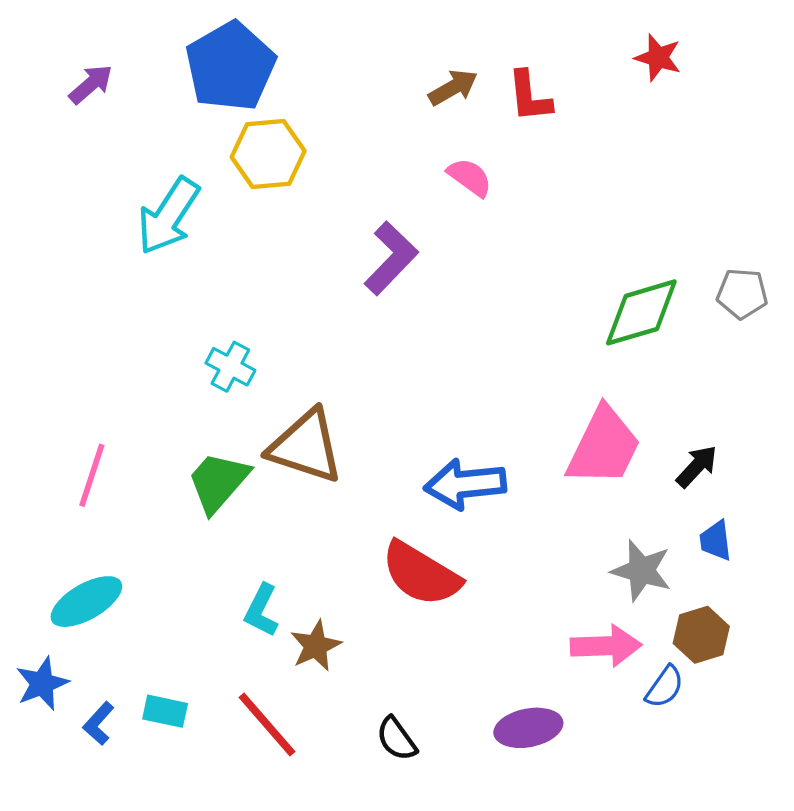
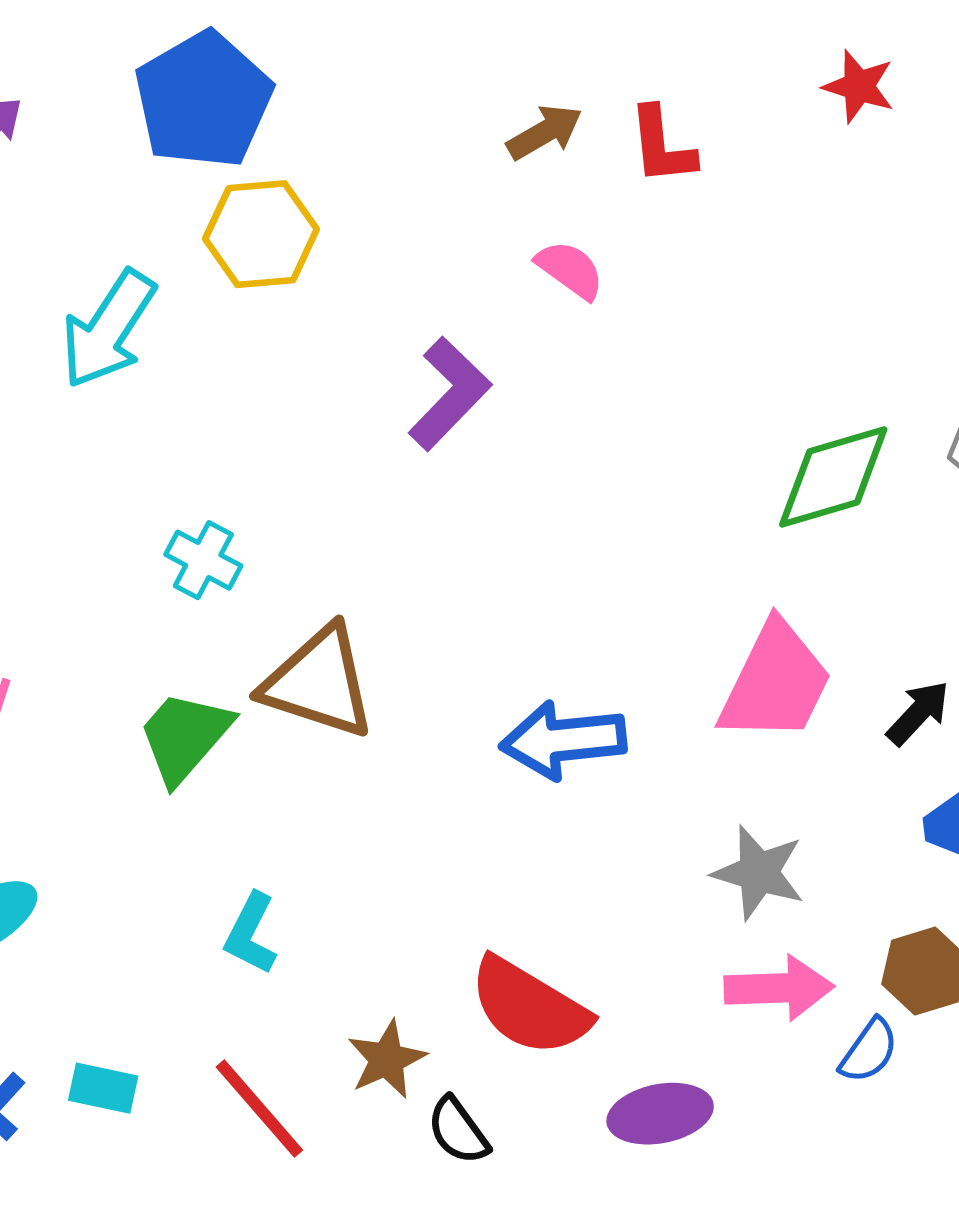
gray star: (641, 571) -> (759, 873), moved
red semicircle: (421, 574) -> (529, 1007), moved
brown star: (316, 646) -> (387, 1059), moved

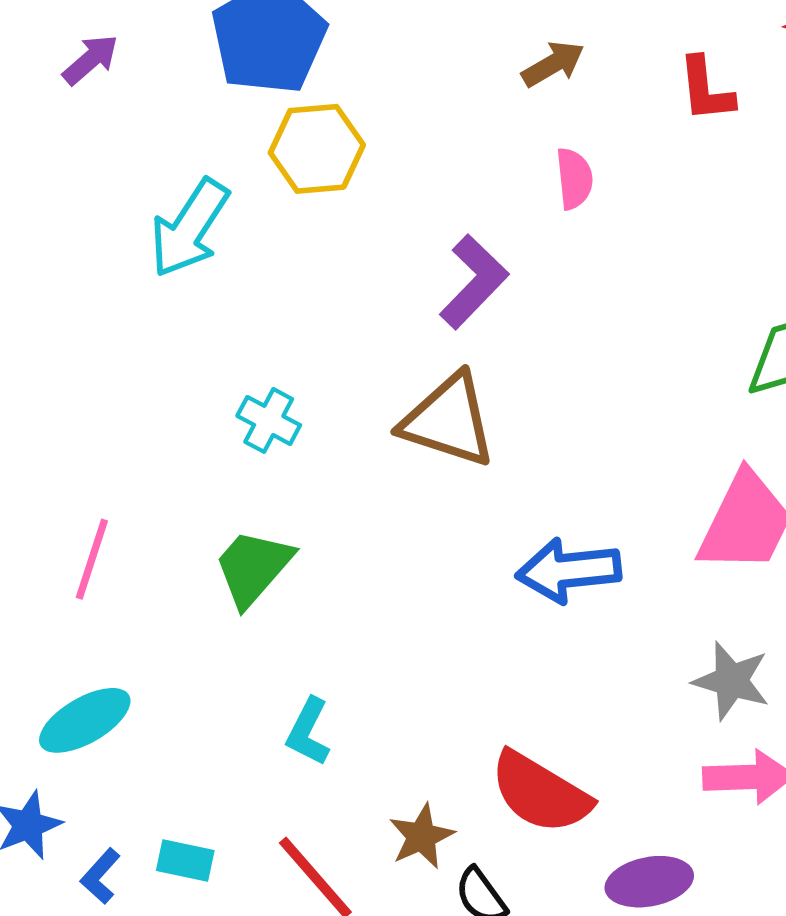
red L-shape: (662, 146) -> (706, 89), moved
pink semicircle: (570, 270) -> (574, 179), turned 48
brown triangle: (319, 682) -> (448, 420), moved

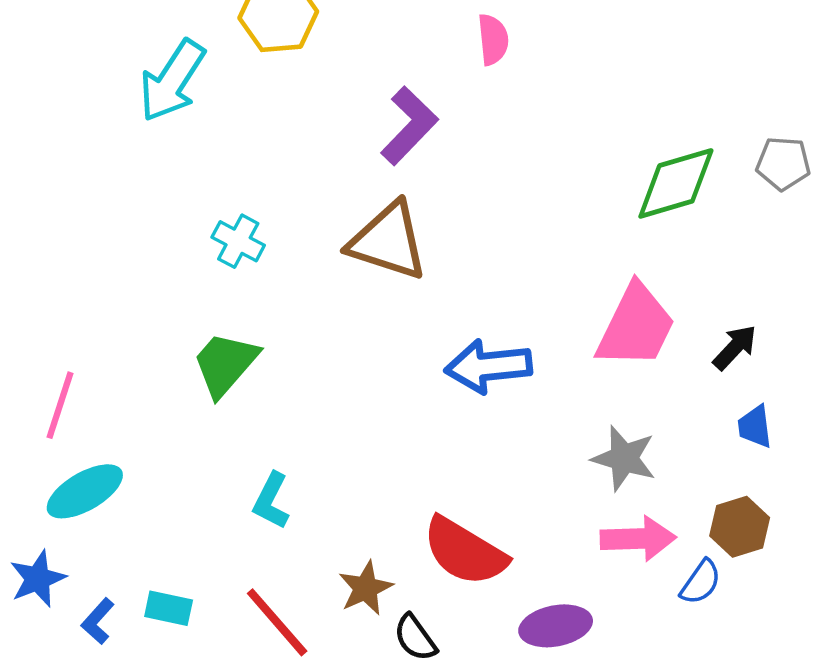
pink line: (92, 559) -> (60, 405), moved

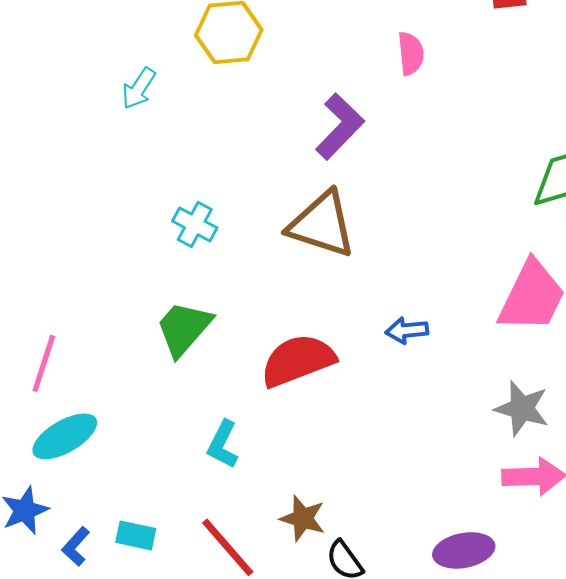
cyan arrow: (172, 81) -> (139, 88), size x0.6
blue arrow: (488, 366) -> (407, 330), size x0.6
red semicircle: (465, 552) -> (298, 360), moved, turned 128
brown star: (366, 588) -> (303, 518), turned -30

